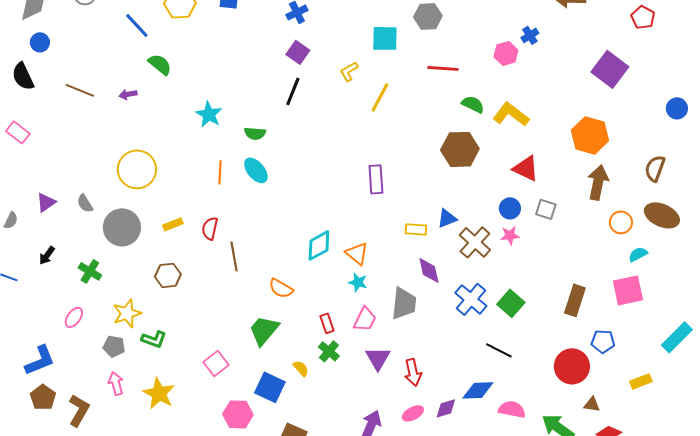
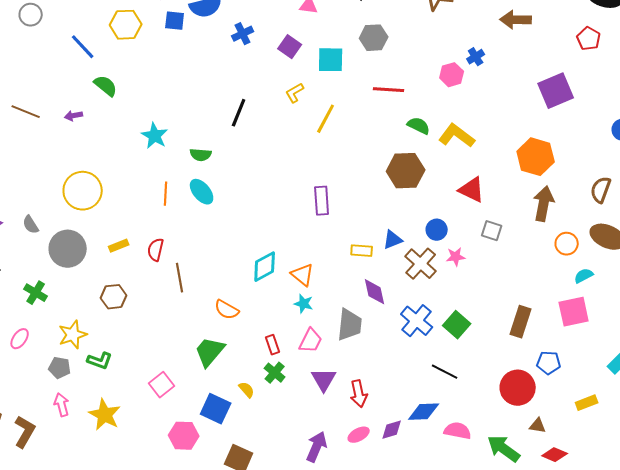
purple square: (298, 52) -> (290, 47), moved
purple square: (610, 69) -> (556, 91), turned 30
blue circle: (510, 208) -> (437, 230), moved

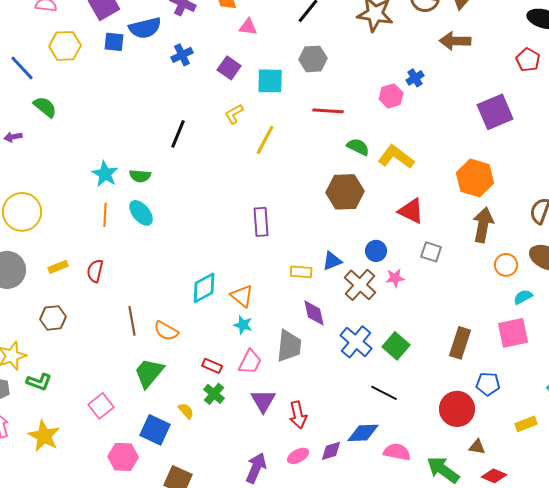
cyan star: (155, 136) -> (105, 174), moved
brown line: (180, 278) -> (132, 321), moved
red rectangle: (273, 345) -> (212, 366), turned -48

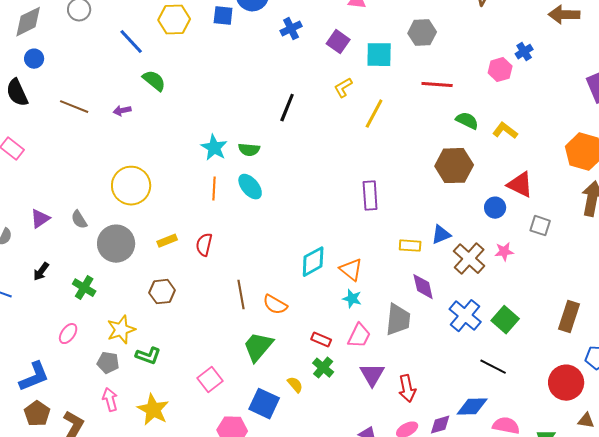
yellow L-shape: (396, 157) -> (505, 131), size x0.7
blue circle: (376, 251) -> (495, 208), moved

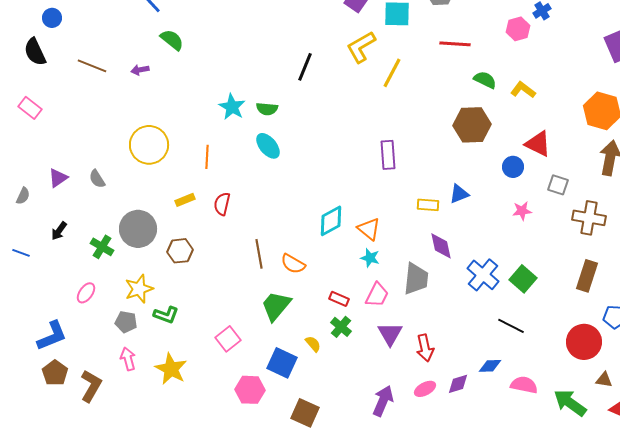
yellow L-shape: (343, 88) -> (361, 47), size x1.6
orange line: (214, 189) -> (207, 157), moved
gray circle: (116, 244) -> (138, 229), moved
brown cross: (469, 259) -> (589, 218), moved, turned -32
blue diamond: (472, 407) -> (490, 366), size x0.7

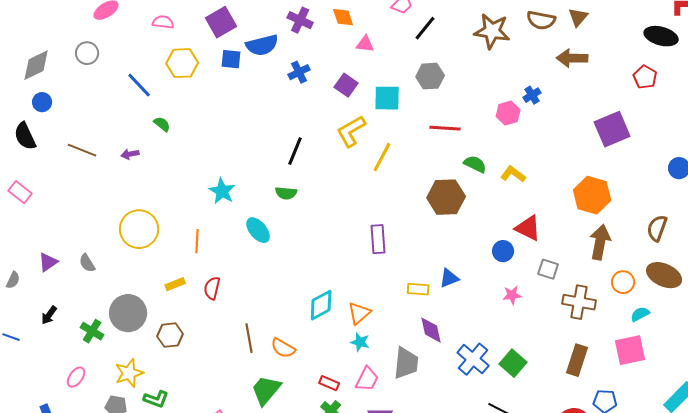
green semicircle: (172, 40) -> (162, 124), size x0.7
green semicircle: (267, 109) -> (286, 193), moved
brown hexagon: (472, 125) -> (446, 197), moved
orange triangle: (369, 229) -> (359, 313), turned 40

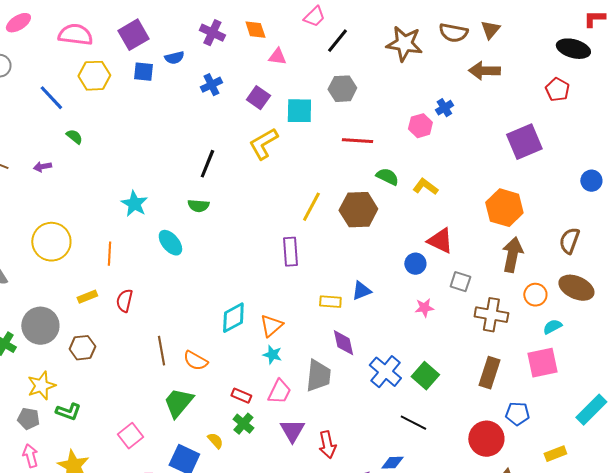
pink semicircle: (163, 22) -> (75, 35), size x1.6
blue semicircle: (262, 45) -> (174, 58), size x0.6
yellow line: (382, 157) -> (311, 207), moved

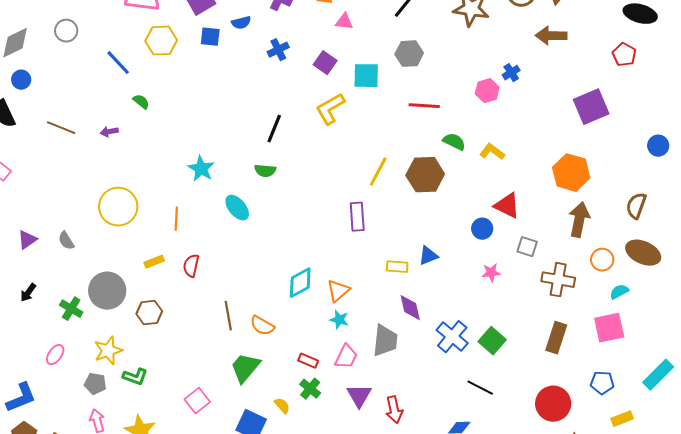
blue pentagon: (517, 414) -> (602, 383), moved

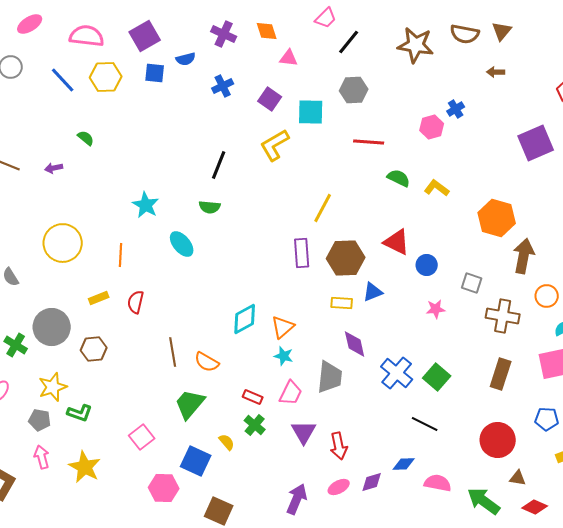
brown arrow: (551, 36) -> (496, 72), size x0.6
blue line: (118, 63) -> (63, 80), moved
orange hexagon: (571, 173) -> (497, 218), moved
brown hexagon: (425, 175) -> (346, 258), moved
red triangle: (507, 206) -> (397, 242), moved

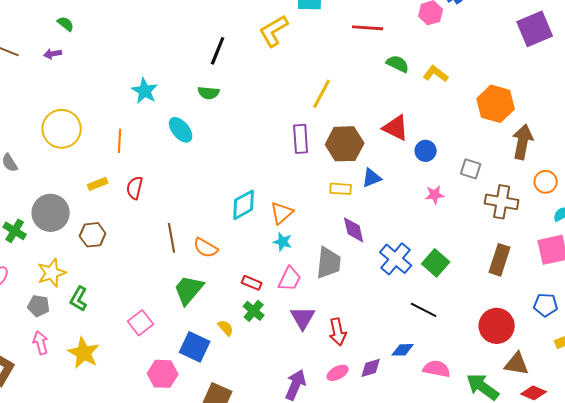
green semicircle: (86, 138) -> (66, 24), moved
green L-shape: (80, 413) -> (79, 299), turned 100
brown triangle: (518, 478) -> (517, 364), size x1.5

